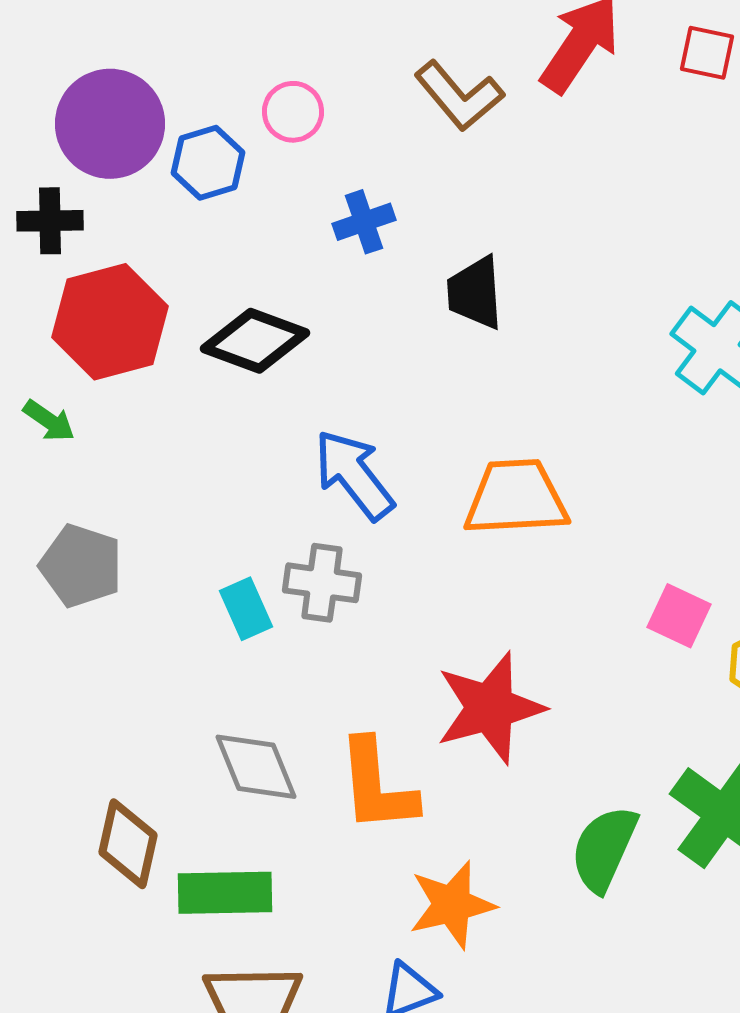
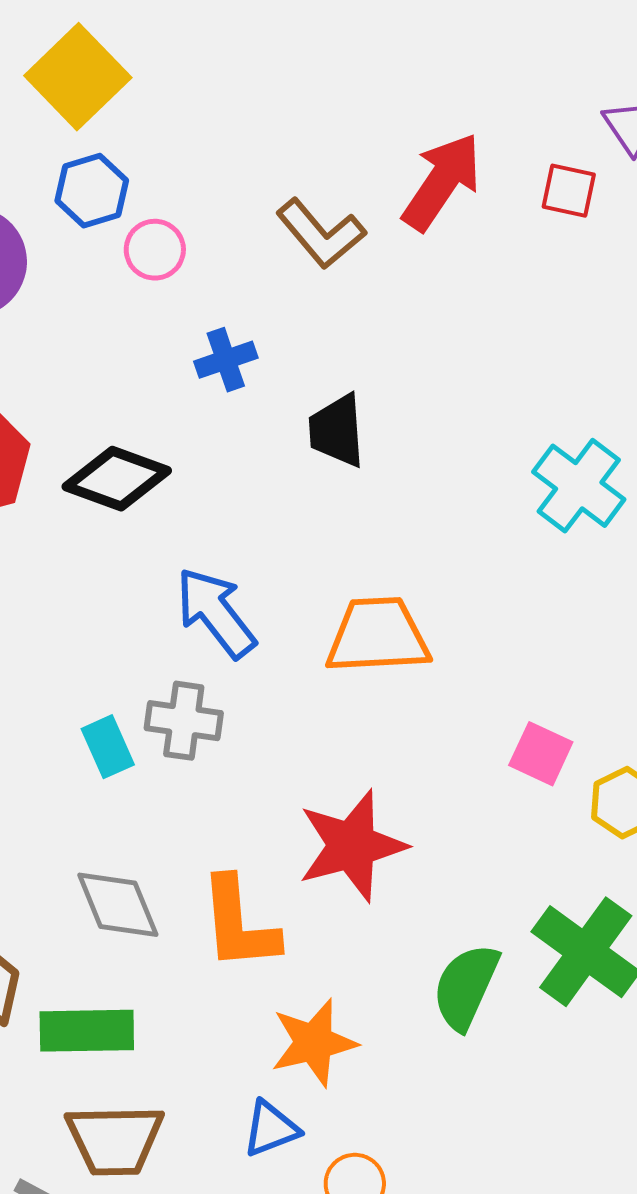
blue hexagon: (208, 163) -> (92, 191), moved

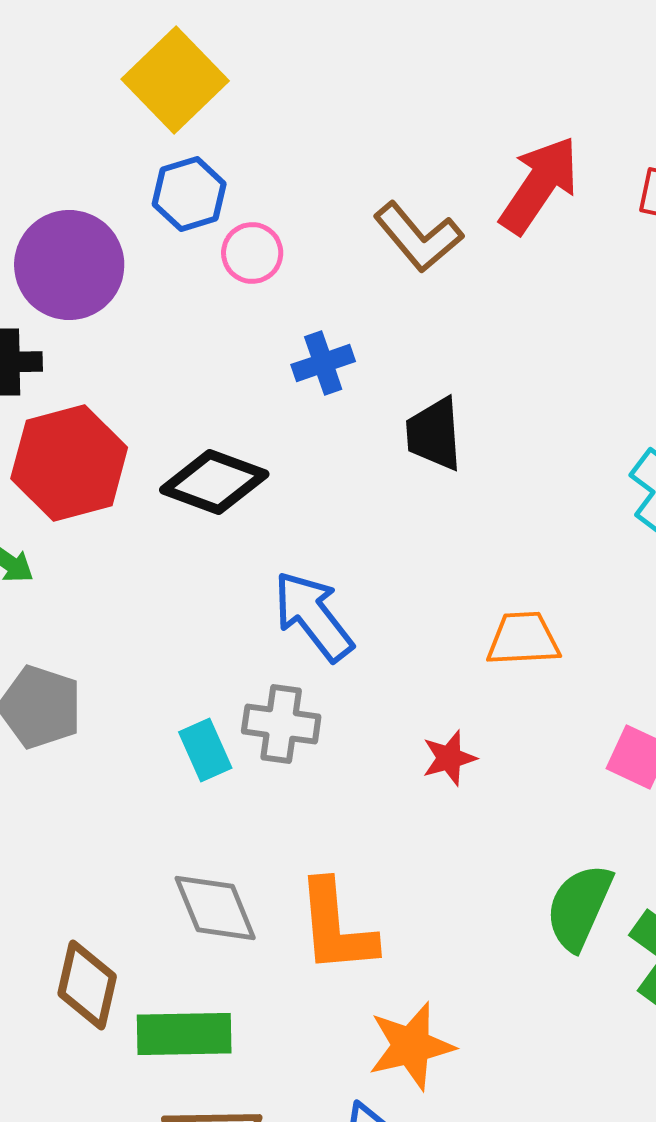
orange trapezoid: (378, 636) -> (523, 639), moved, size x0.7
red star: (352, 846) -> (449, 758), moved, size x0.5
green semicircle: (466, 987) -> (579, 907), moved

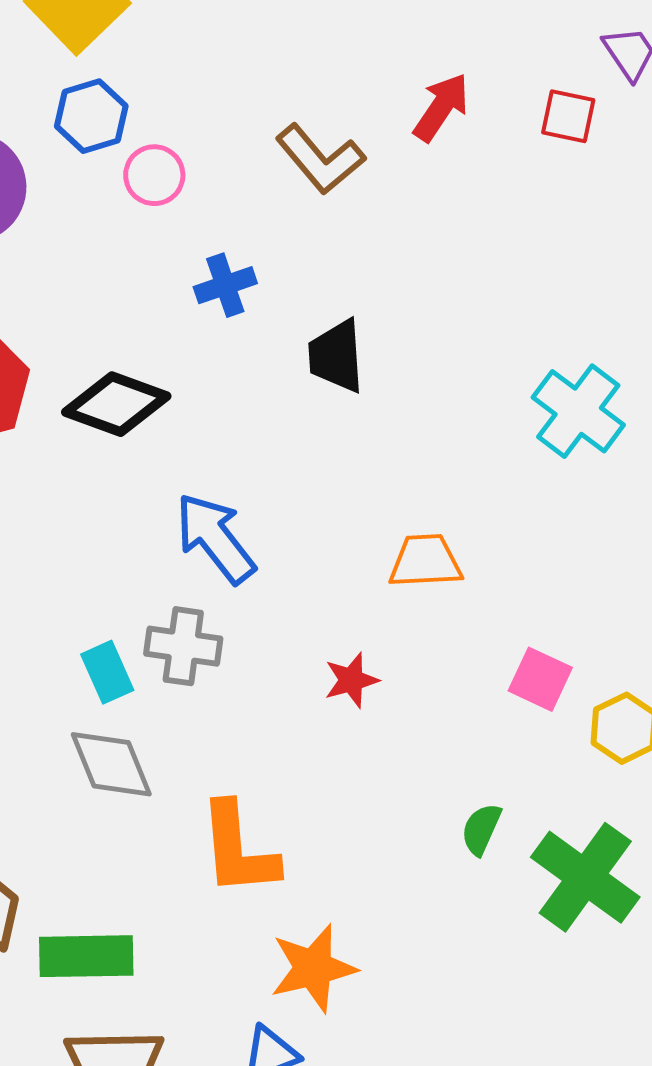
red arrow: (539, 185) -> (441, 107), size x0.7
green semicircle: (579, 907) -> (481, 829), size x0.6
gray diamond: (215, 908) -> (111, 764), moved

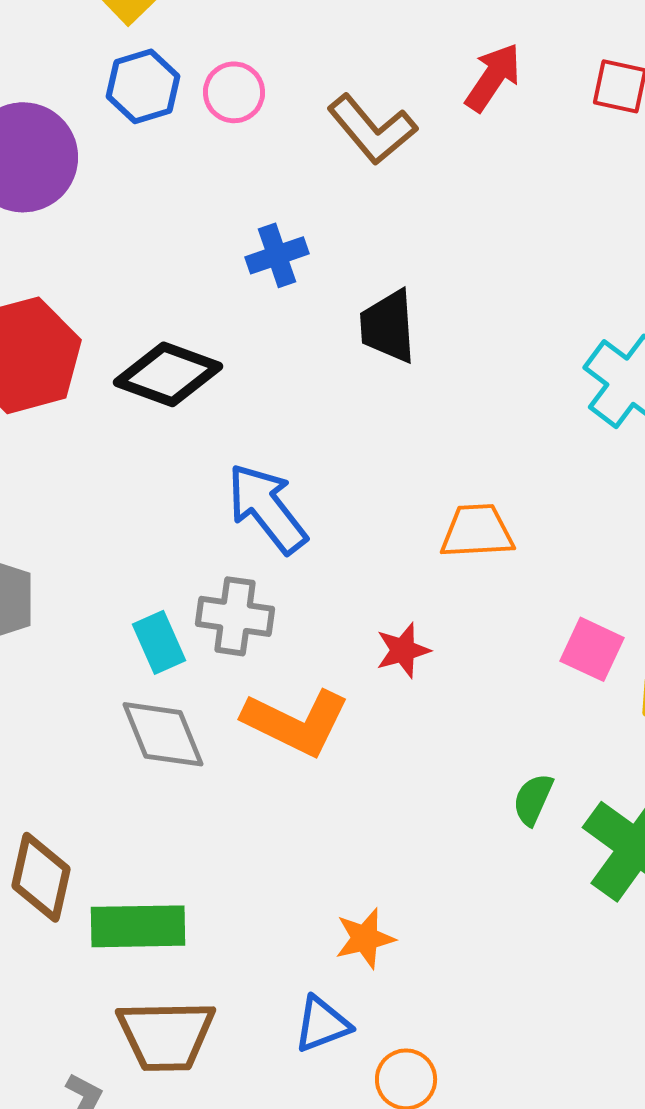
pink circle: (154, 175) -> (234, 92), moved
orange L-shape: (238, 849) -> (296, 722), moved, turned -59
orange star: (313, 968) -> (365, 938), size x0.7

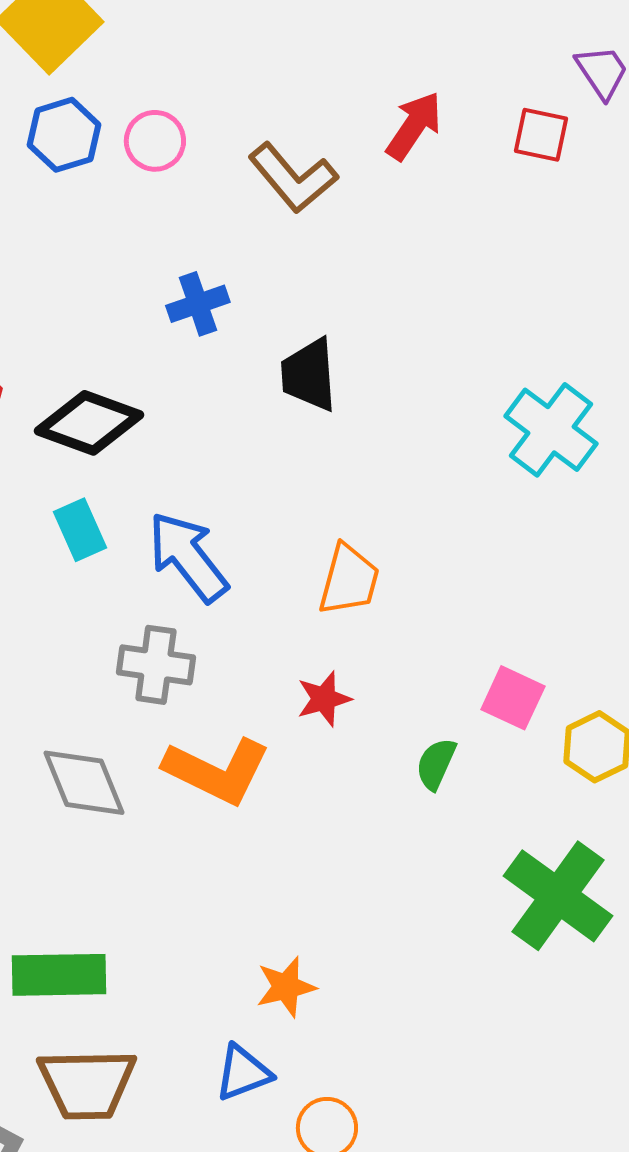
orange trapezoid: (477, 531) -> (349, 580), moved, turned 108
cyan rectangle: (159, 642) -> (80, 530), moved
green semicircle: (533, 799) -> (436, 764), moved

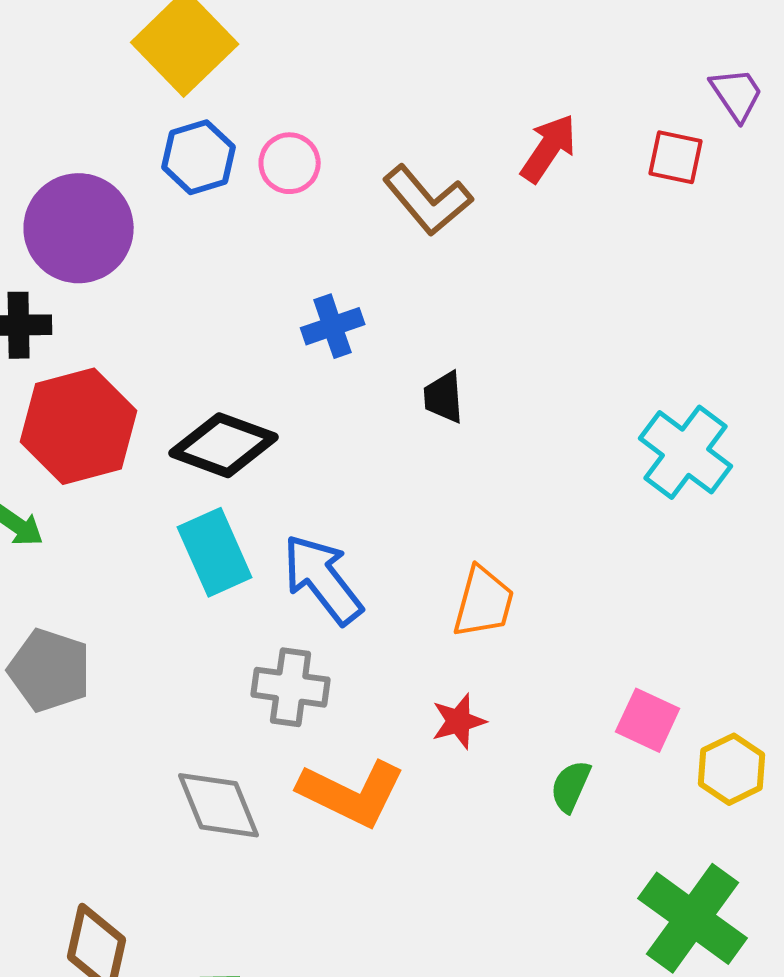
black trapezoid: (309, 375) -> (444, 397), size x0.7
cyan rectangle: (80, 530) -> (215, 552), size x1.4

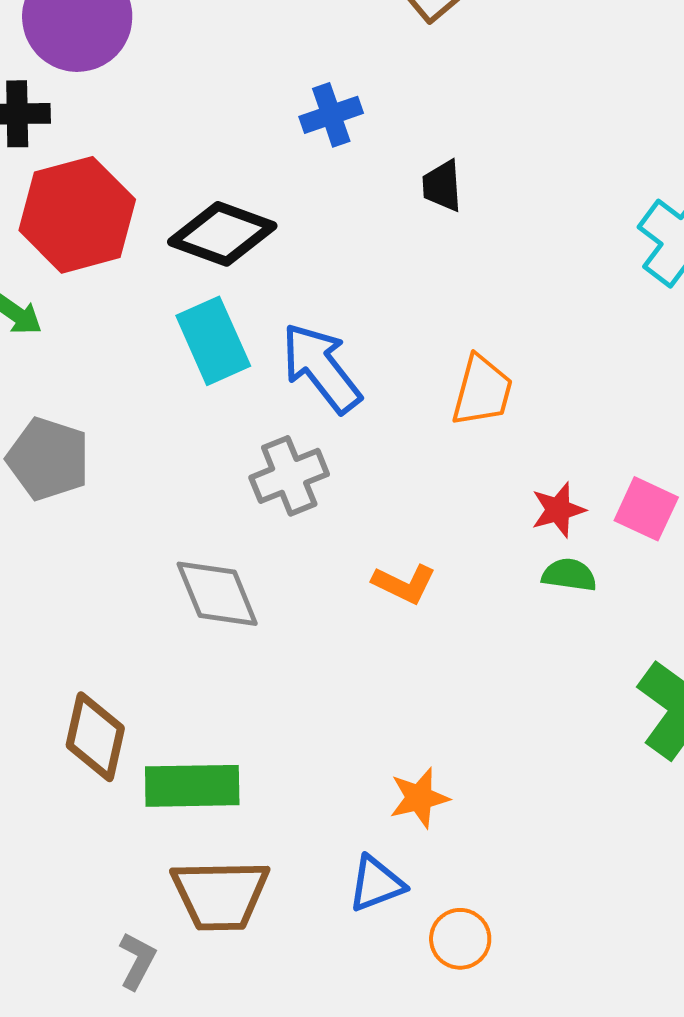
gray cross: (291, 687) -> (289, 476), turned -30
red star: (459, 721) -> (558, 510), moved
green semicircle: (571, 786) -> (569, 575), turned 74
orange L-shape: (352, 793) -> (404, 584), moved, size x0.6

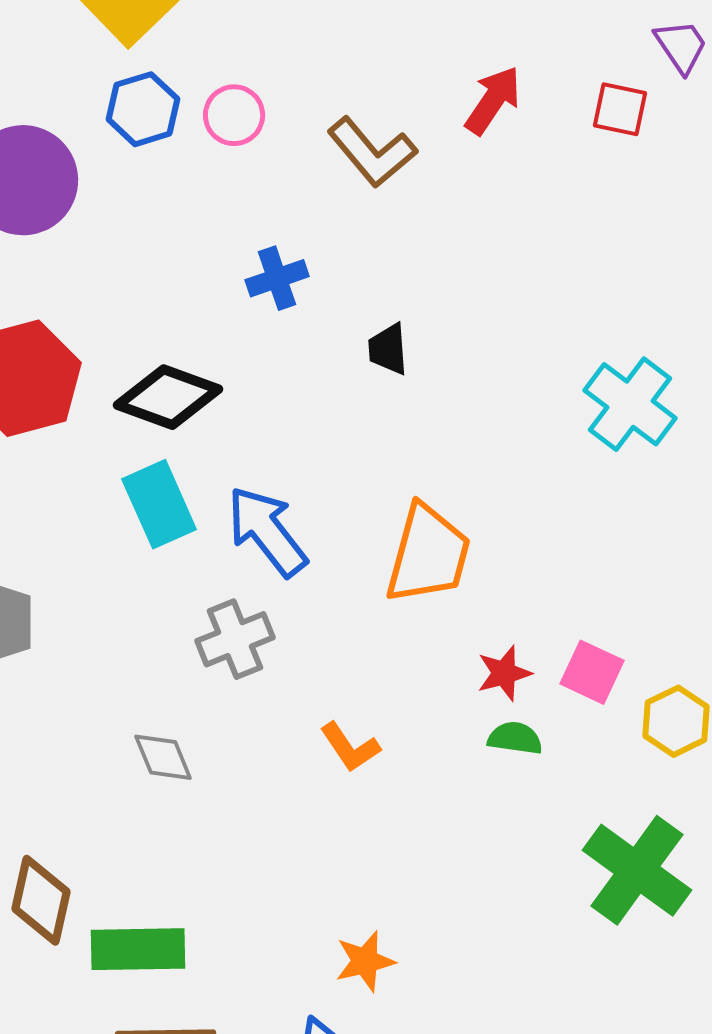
orange trapezoid: (482, 391) -> (428, 554), size x1.4
orange L-shape: (404, 584) -> (350, 747), turned 30
gray diamond: (217, 594) -> (163, 757), size x0.7

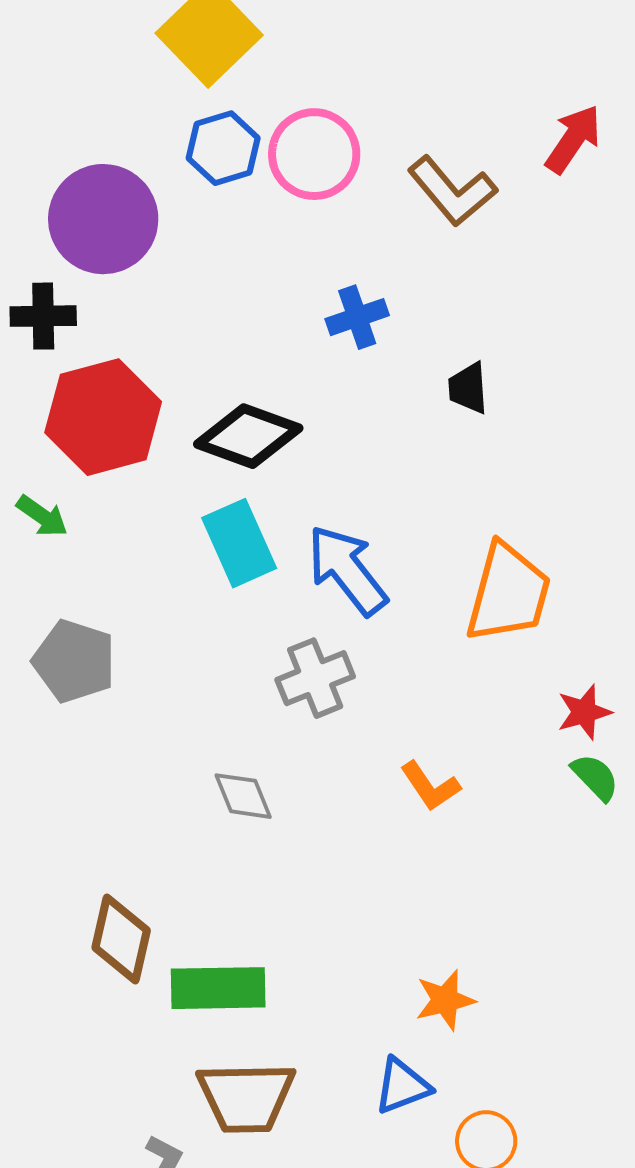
pink circle: (234, 115) -> (314, 154), size x1.5
green semicircle: (515, 738) -> (595, 777), turned 38

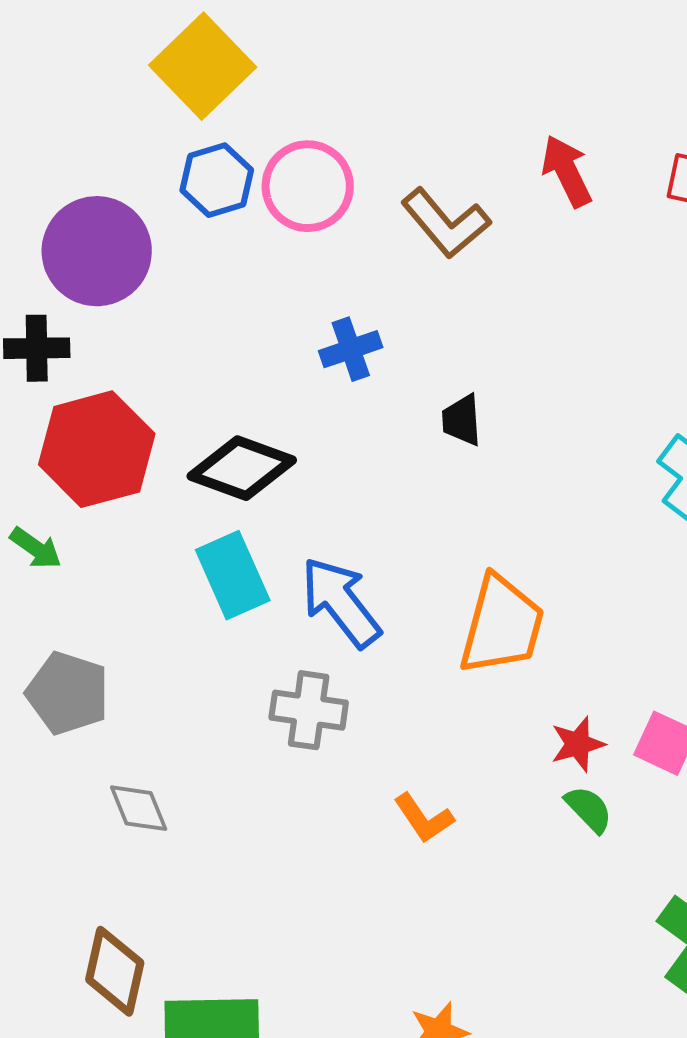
red arrow: (573, 139) -> (567, 171), turned -60
gray cross: (315, 678) -> (309, 710), turned 30
gray diamond: (243, 796) -> (139, 808), moved

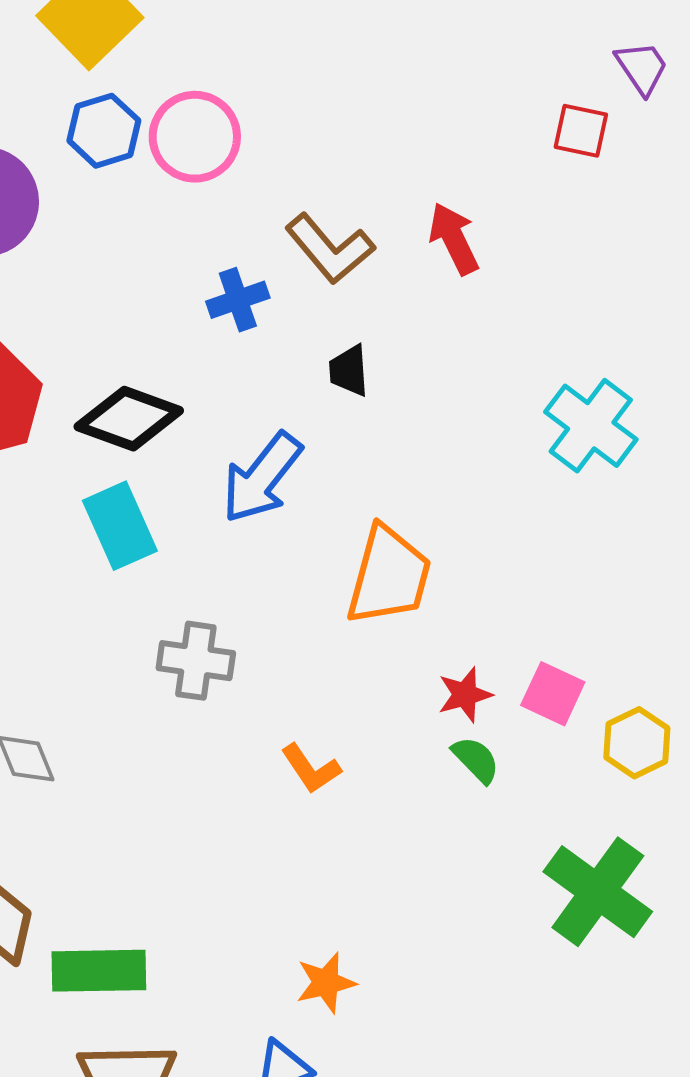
red arrow: (567, 171) -> (454, 239), moved
brown L-shape: (446, 223) -> (330, 249), moved
blue arrow: (341, 602) -> (262, 478), moved, turned -104

